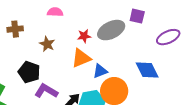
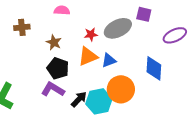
blue diamond: (147, 70) -> (154, 68), turned 30
blue triangle: (100, 71) -> (109, 60), moved
black pentagon: (29, 72) -> (58, 68), moved

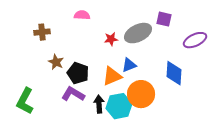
brown star: (54, 42) -> (56, 62), moved
orange triangle: (88, 56) -> (112, 76), moved
black arrow: (79, 99) -> (99, 104), turned -48

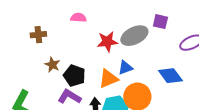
red star: (111, 39) -> (107, 42), size x1.5
blue diamond: (174, 73) -> (170, 76), turned -40

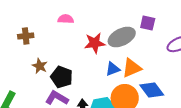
blue diamond: (170, 76) -> (152, 90), moved
orange triangle: (108, 79) -> (132, 68), moved

